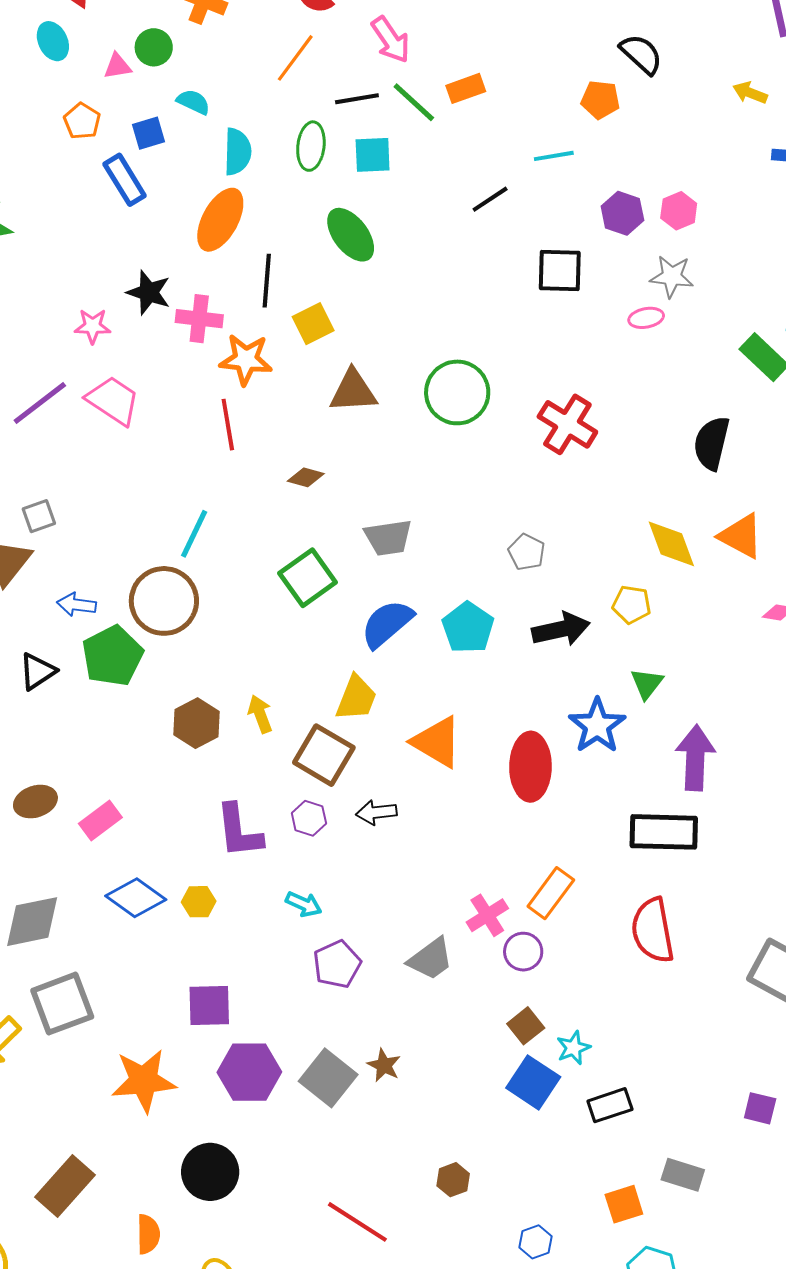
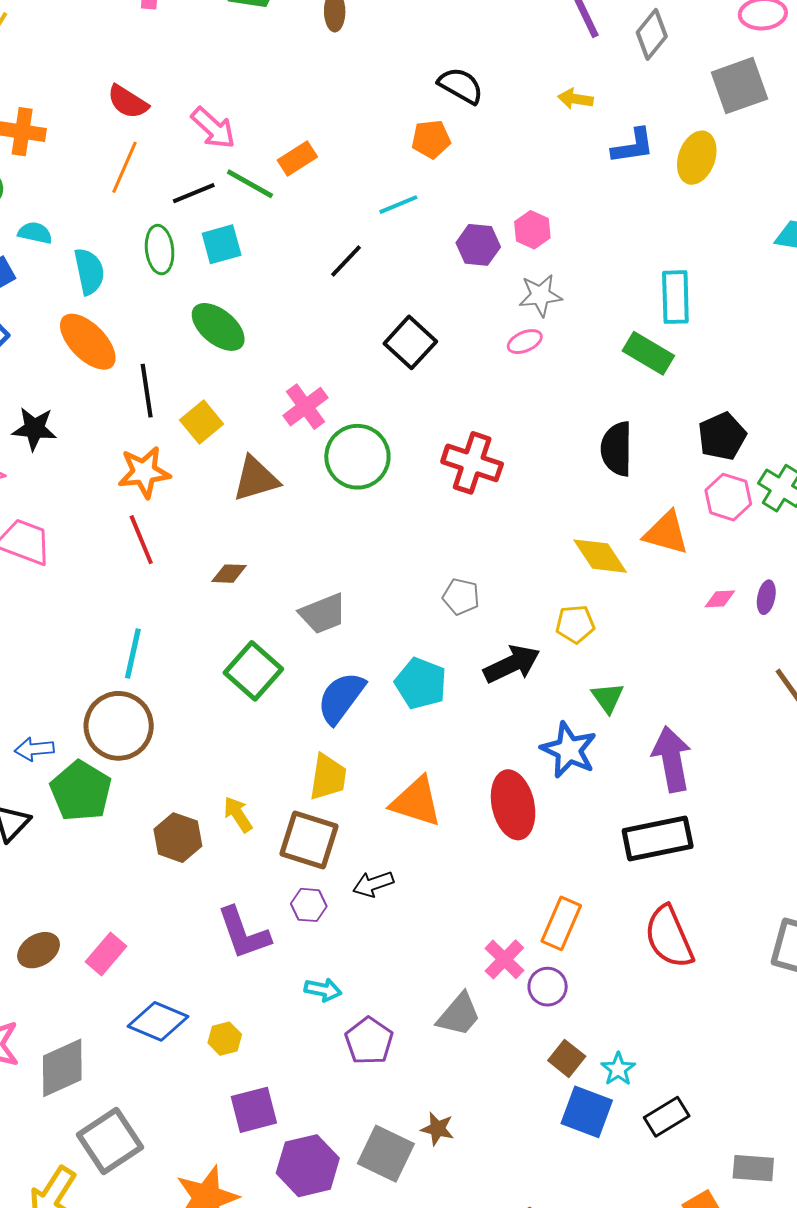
orange ellipse: (220, 220) -> (88, 342), turned -60
black square: (560, 271) -> (410, 342), moved, turned -36
pink cross: (199, 319) -> (305, 407), moved, turned -30
yellow hexagon: (199, 902) -> (225, 1039), moved

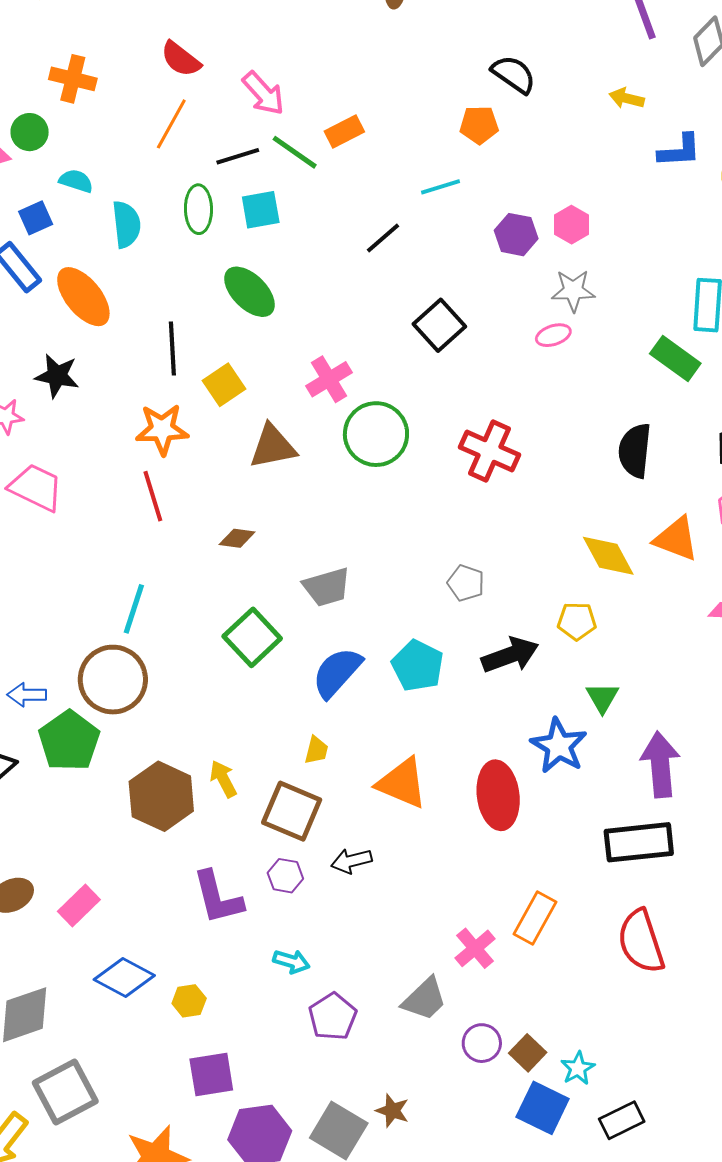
orange ellipse: (88, 342) -> (83, 297), moved
yellow trapezoid: (328, 777) -> (316, 750), size x0.6
brown hexagon: (178, 838) -> (161, 796), size x1.4
purple circle: (548, 987) -> (482, 1043), moved

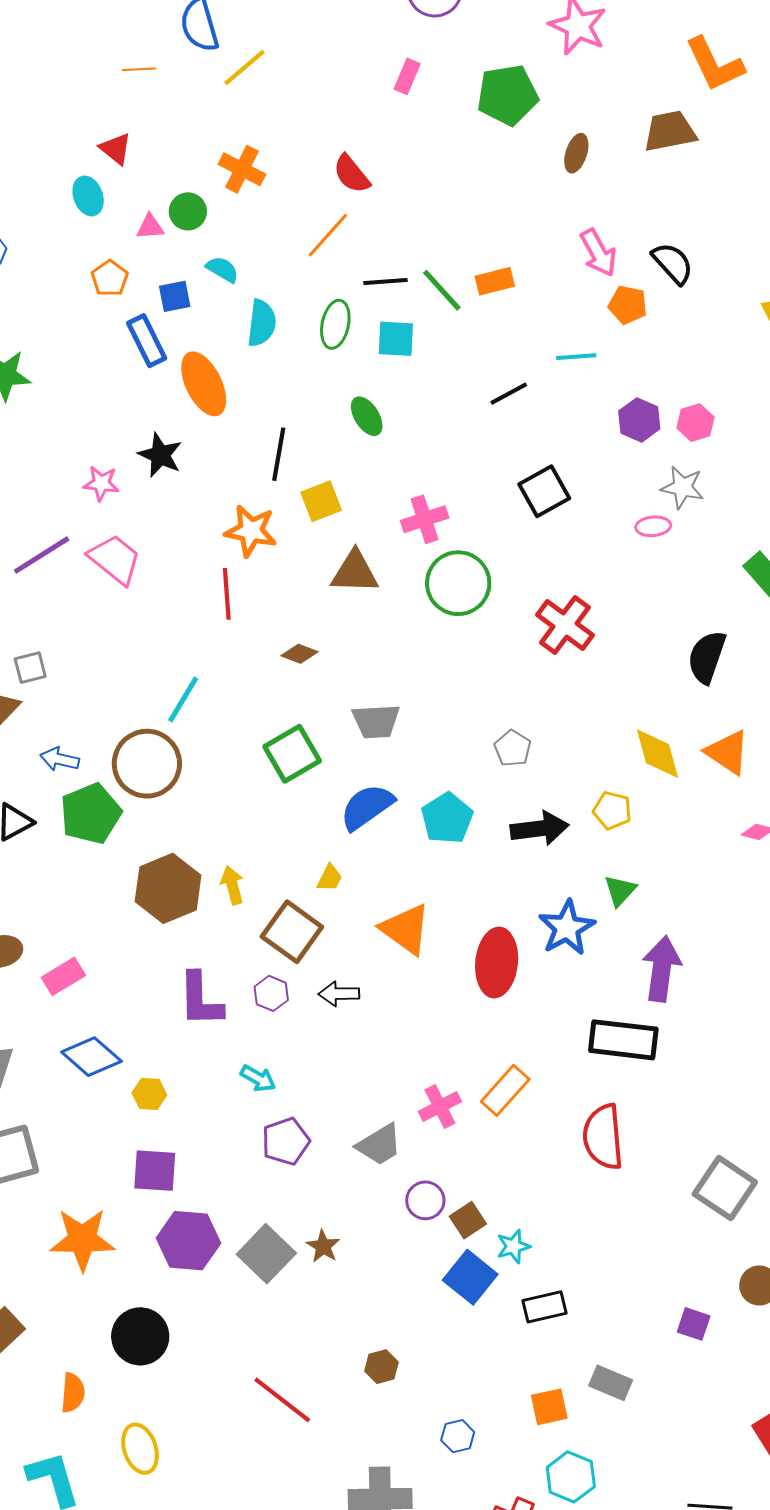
pink arrow: (263, 93) -> (598, 253), moved
green ellipse: (249, 292) -> (367, 416), size x0.7

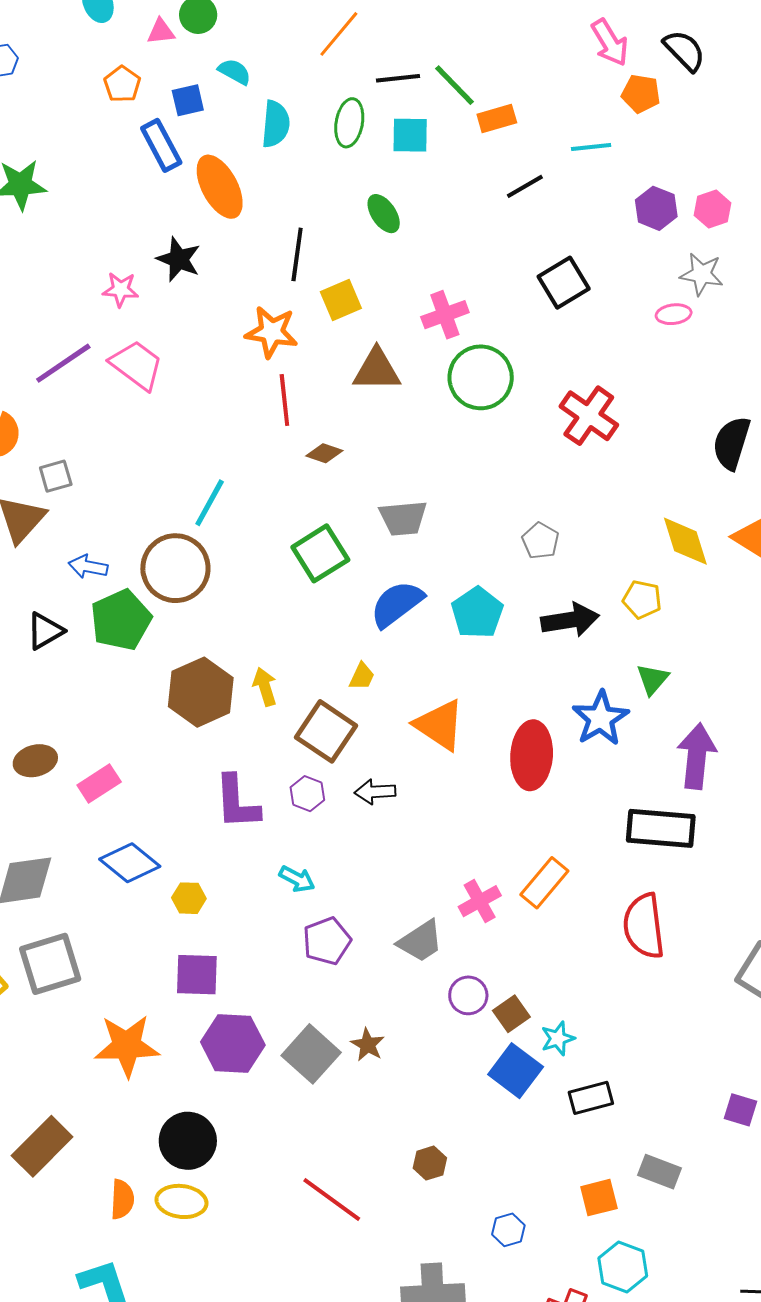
orange rectangle: (495, 281) -> (497, 118), moved
red line: (227, 594) -> (284, 400), moved
yellow ellipse: (140, 1449) -> (181, 1201), moved, turned -63

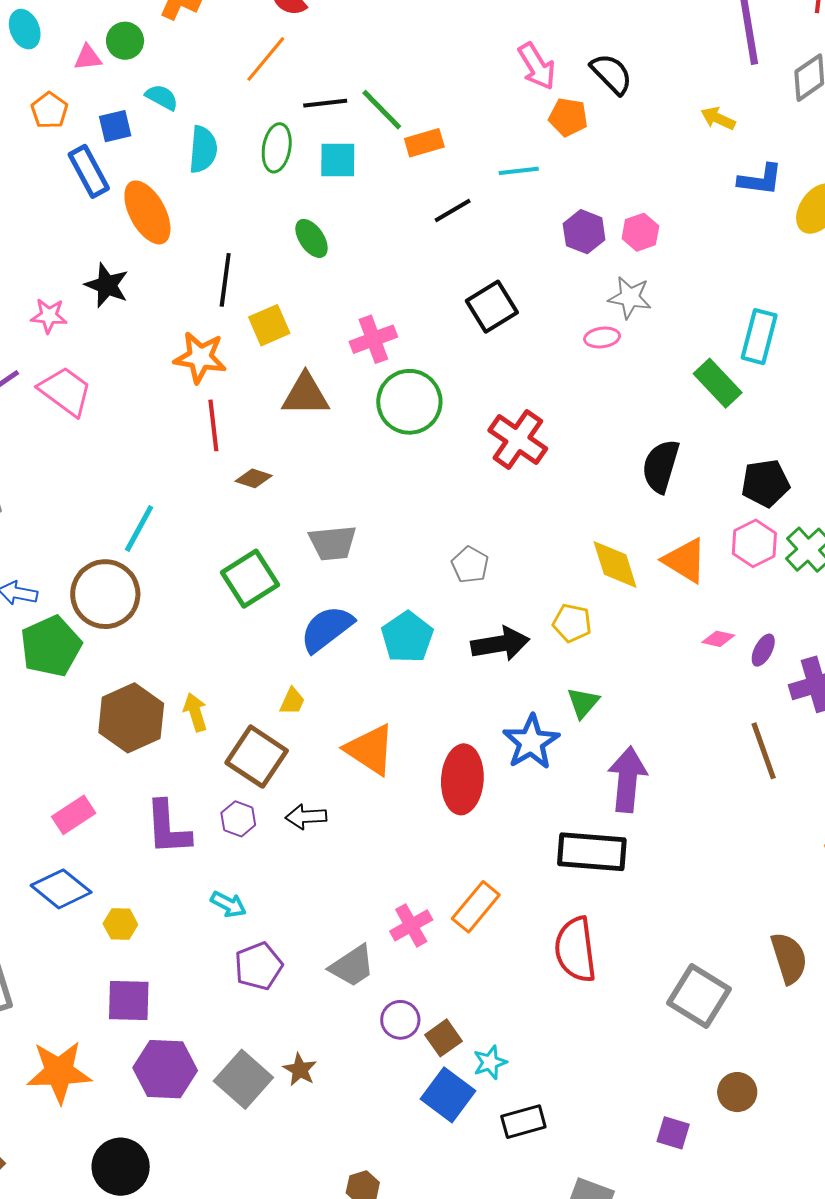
pink rectangle: (99, 784) -> (74, 815), moved

